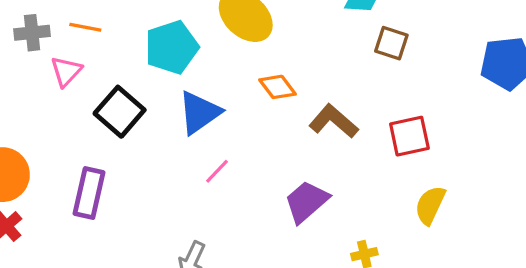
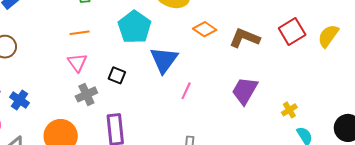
gray cross: (32, 33) -> (86, 94), moved
black square: (120, 112) -> (117, 75), size x0.6
yellow semicircle: (430, 205) -> (328, 36), moved, turned 30

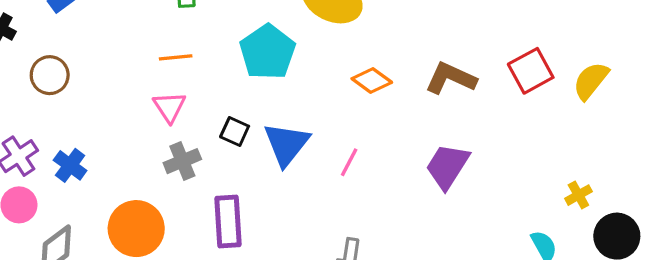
orange diamond: (205, 29) -> (372, 81), moved
blue triangle: (164, 60) -> (286, 144), moved
yellow cross: (289, 110) -> (578, 195), moved

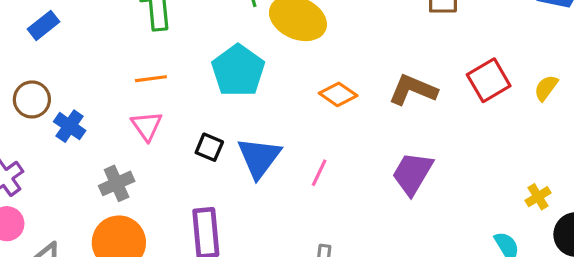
yellow semicircle: (591, 81) -> (546, 88), size x0.7
gray cross: (182, 161) -> (117, 183), moved
blue cross: (70, 165) -> (70, 126), moved

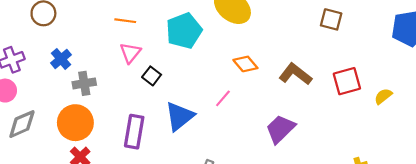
blue cross: (70, 126) -> (61, 59), moved
pink triangle: (147, 126) -> (130, 53), moved
blue triangle: (259, 158) -> (180, 116), moved
pink line: (319, 173) -> (223, 98), moved

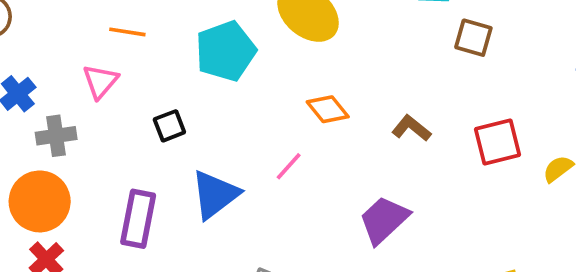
pink triangle: (130, 53) -> (100, 81), moved
brown L-shape: (295, 74) -> (411, 128), size x0.7
black square: (152, 76) -> (169, 126), turned 30

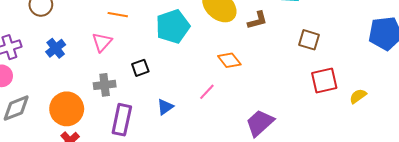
brown square: (473, 38) -> (309, 40), moved
brown L-shape: (411, 128) -> (257, 20), moved, turned 125
gray cross: (56, 136) -> (105, 85), moved
blue triangle: (215, 195) -> (165, 107), size x0.6

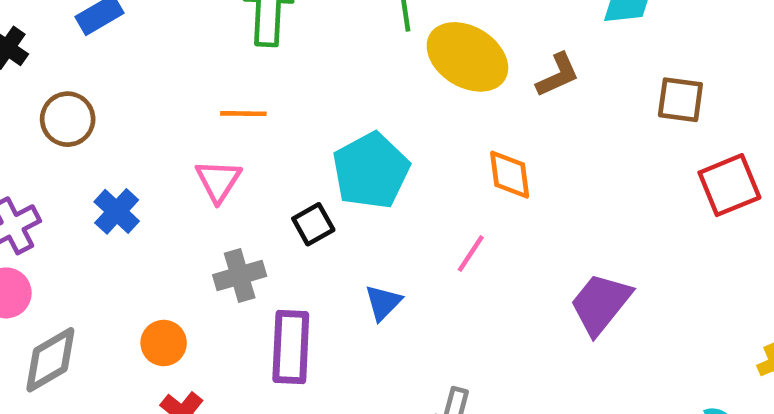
cyan pentagon: (173, 27) -> (371, 171), moved
orange diamond: (229, 60) -> (510, 175), turned 40
orange circle: (67, 109) -> (164, 343), size x0.6

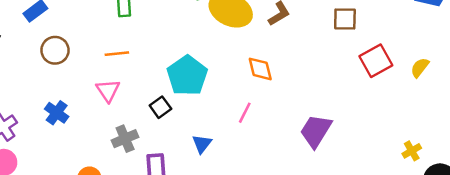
brown circle: (68, 119) -> (55, 50), moved

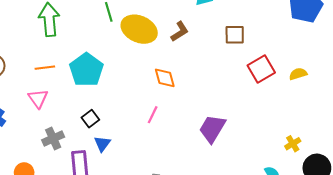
yellow semicircle: (420, 68) -> (298, 74), turned 36
cyan pentagon: (187, 76) -> (86, 70), moved
black square: (160, 107) -> (90, 119), moved
blue triangle: (202, 144) -> (102, 144), moved

